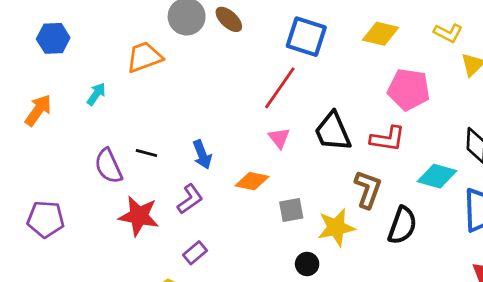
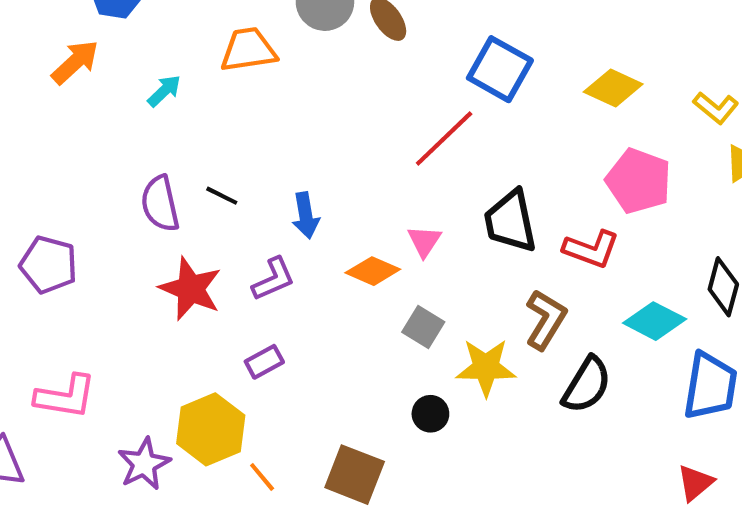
orange arrow: (38, 110) -> (75, 62), moved
pink triangle: (279, 138) -> (424, 241), moved
gray square: (291, 210) -> (423, 327), turned 30

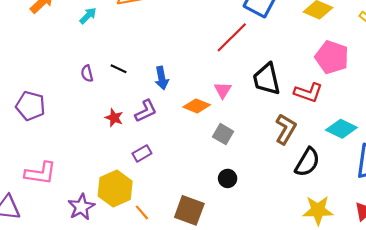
purple semicircle: (160, 204) -> (87, 73), size x0.6
red star: (191, 289) -> (114, 118), moved, size x0.6
yellow star: (486, 367) -> (318, 210), moved

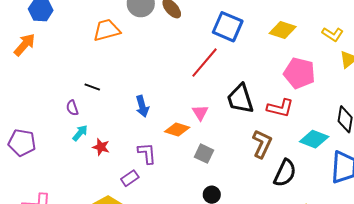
cyan arrow: (88, 16) -> (80, 133), moved
black line: (119, 69) -> (92, 87), moved
purple L-shape: (146, 111) -> (147, 153), moved, turned -65

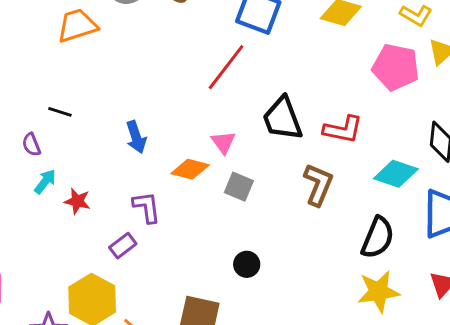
pink pentagon: (299, 73) -> (396, 67), moved
gray square: (204, 154) -> (239, 187), moved
black semicircle: (285, 173) -> (378, 238), moved

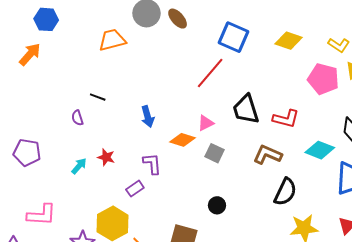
pink triangle: (223, 142) -> (206, 123), turned 36
cyan arrow: (45, 182) -> (79, 166), moved
brown L-shape: (318, 185) -> (268, 155), turned -92
black semicircle: (378, 238) -> (285, 192), moved

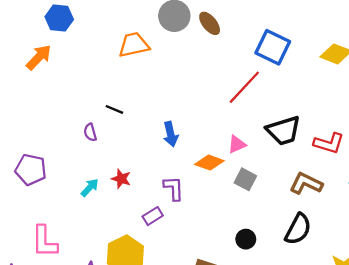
black trapezoid: (246, 109) -> (283, 131), turned -92
black semicircle: (285, 192) -> (298, 229), moved
pink L-shape: (41, 215) -> (44, 242), turned 84

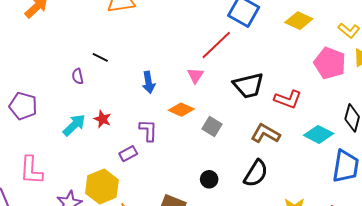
pink triangle: (237, 144) -> (195, 75), moved, turned -36
cyan arrow: (90, 188) -> (74, 125), size x1.4

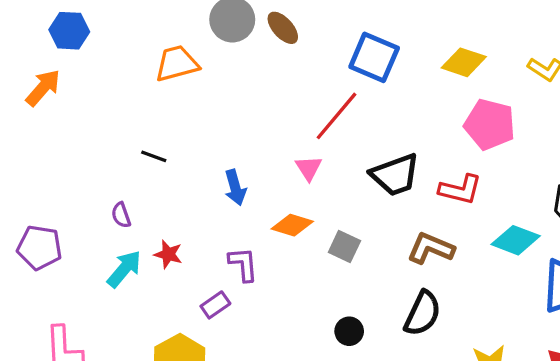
pink pentagon: (330, 63) -> (490, 124), moved
purple semicircle: (78, 76) -> (121, 215), moved

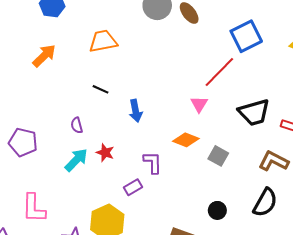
blue square: (374, 57) -> (246, 36), turned 36
orange trapezoid: (177, 64) -> (103, 41), moved
orange arrow: (43, 88) -> (44, 56), moved
blue arrow: (235, 188) -> (136, 111), moved

